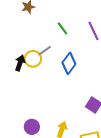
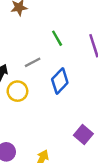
yellow circle: (33, 59) -> (17, 91), moved

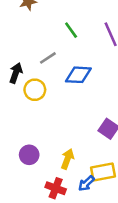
blue diamond: (60, 81) -> (78, 75), turned 55

